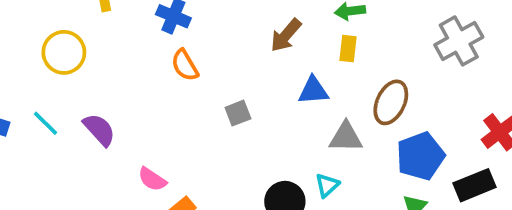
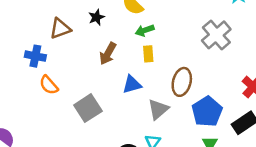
gray square: (238, 113) -> (88, 108), size x1.6
gray triangle: (346, 137) -> (158, 109), turned -30

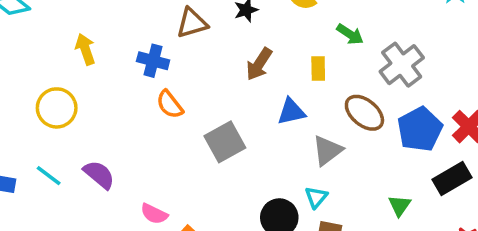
green arrow: (145, 30) -> (350, 34), moved, turned -132
gray cross: (216, 35) -> (402, 65), moved
brown ellipse: (182, 82) -> (364, 113), turned -68
blue pentagon: (207, 112) -> (420, 129), moved

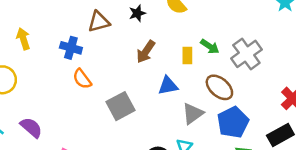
green arrow: (350, 34) -> (210, 47), moved
blue pentagon: (420, 129) -> (233, 122), moved

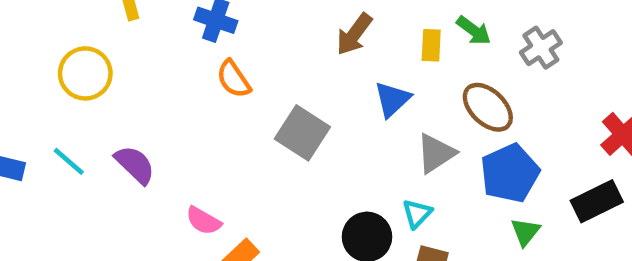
gray cross: (246, 54) -> (541, 48), size x0.7
blue triangle: (168, 86) -> (392, 99), turned -35
gray square: (120, 106) -> (302, 133), turned -32

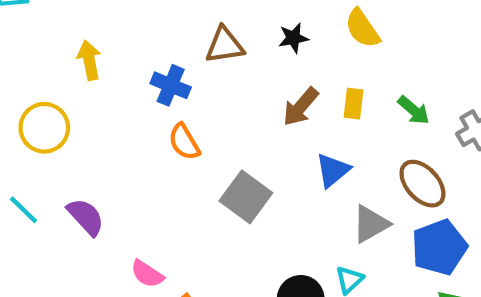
yellow rectangle: (431, 45) -> (354, 104), moved

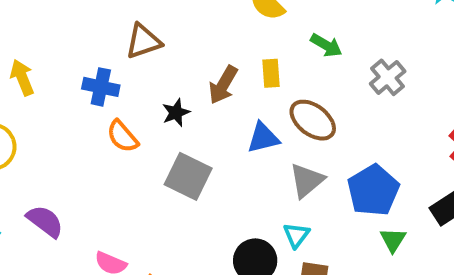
black star: (293, 38) -> (176, 113), moved
green arrow: (414, 110) -> (326, 45), moved
blue triangle: (333, 170) -> (263, 138), turned 36
brown ellipse: (422, 184) -> (313, 120), moved

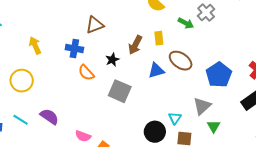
gray cross: (388, 77) -> (206, 13), moved
gray triangle: (307, 181) -> (202, 106), moved
blue pentagon: (373, 190) -> (219, 75), moved
green triangle: (393, 240) -> (214, 126), moved

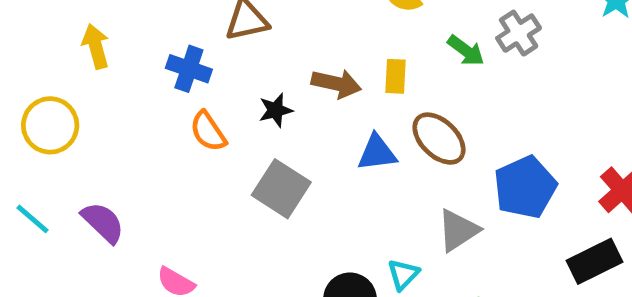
brown arrow: (135, 45) -> (336, 84), turned -114
gray triangle: (202, 106) -> (458, 230), moved

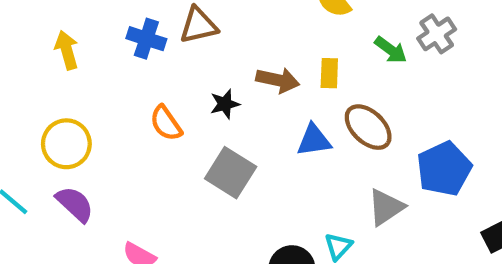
blue cross: (189, 69) -> (146, 39), moved
yellow circle: (50, 125) -> (66, 144), moved

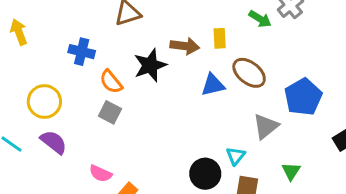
blue cross: (146, 39) -> (82, 52), moved
yellow arrow: (67, 50) -> (19, 32), moved
black star: (225, 104) -> (150, 65), size x1.6
gray square: (231, 173) -> (110, 112), moved, size x0.7

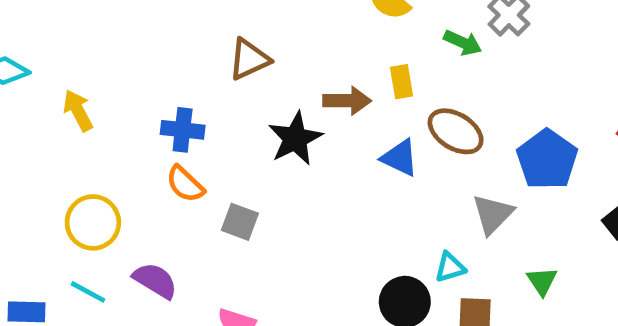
orange semicircle: (111, 82) -> (185, 184), moved
blue triangle: (213, 85) -> (400, 158), turned 45
yellow circle: (44, 101) -> (93, 222), moved
cyan triangle: (236, 156) -> (450, 267), turned 42

